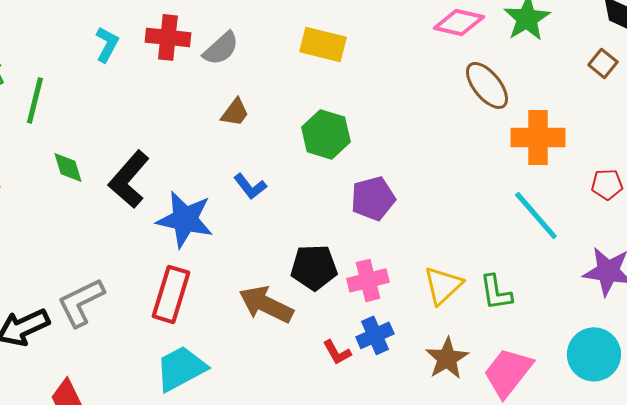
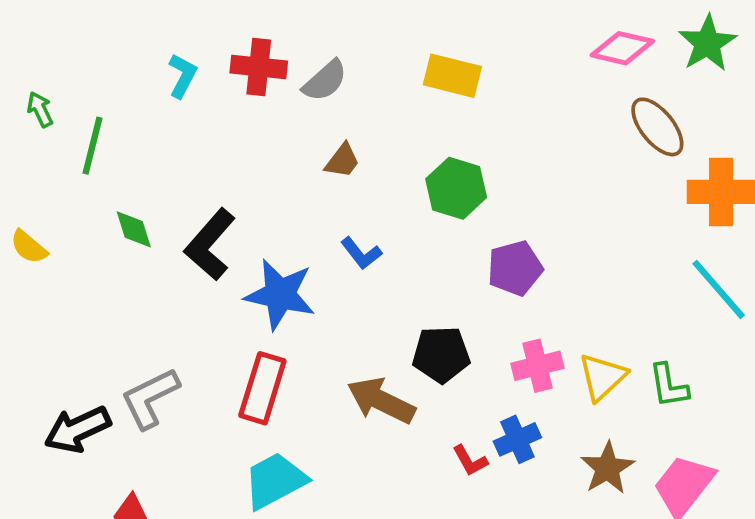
pink cross: (368, 280) -> (537, 366), moved

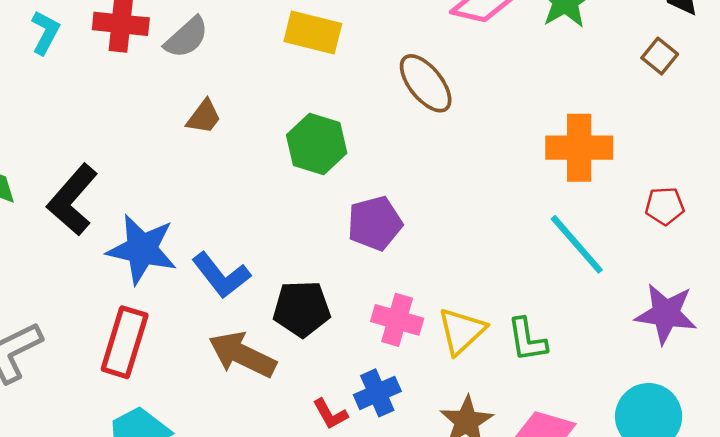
brown ellipse: (657, 127) -> (426, 83), moved
blue L-shape: (361, 253) -> (221, 275), moved, size x1.4
pink cross: (537, 366) -> (397, 320), turned 30

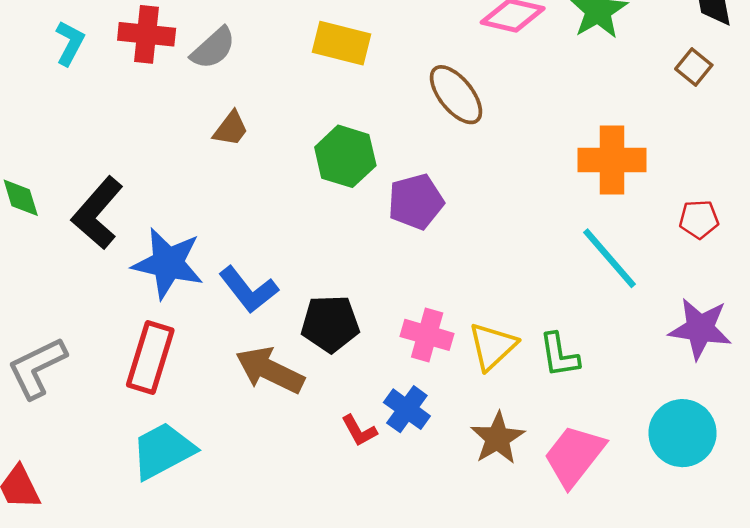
purple pentagon: (375, 223) -> (416, 202), moved
blue cross: (377, 393) -> (407, 409), turned -30

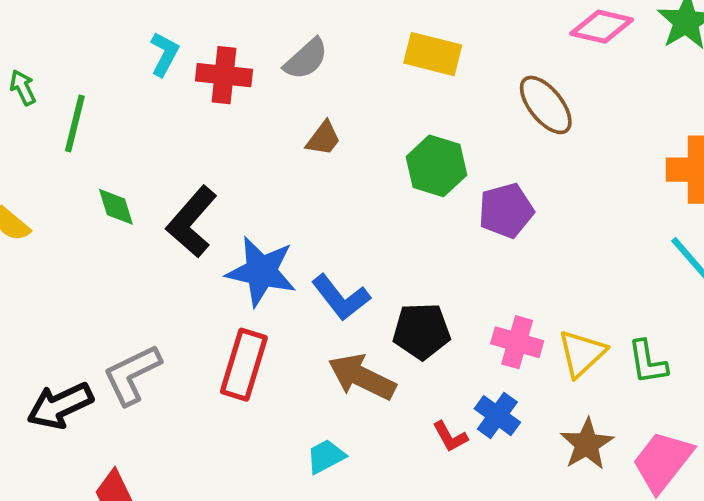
red cross: (147, 34) -> (224, 75), moved
cyan trapezoid: (163, 451) -> (326, 457), moved, size x0.6

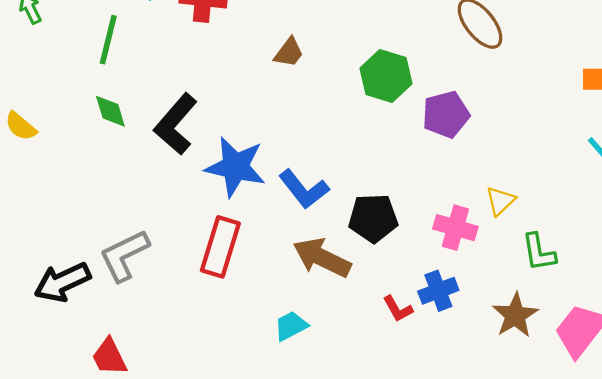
green line: (75, 124) -> (108, 40), moved
yellow triangle: (582, 353) -> (500, 201), moved, size x0.7
green L-shape: (648, 362) -> (539, 252), moved
blue cross: (497, 416) -> (438, 291), turned 33

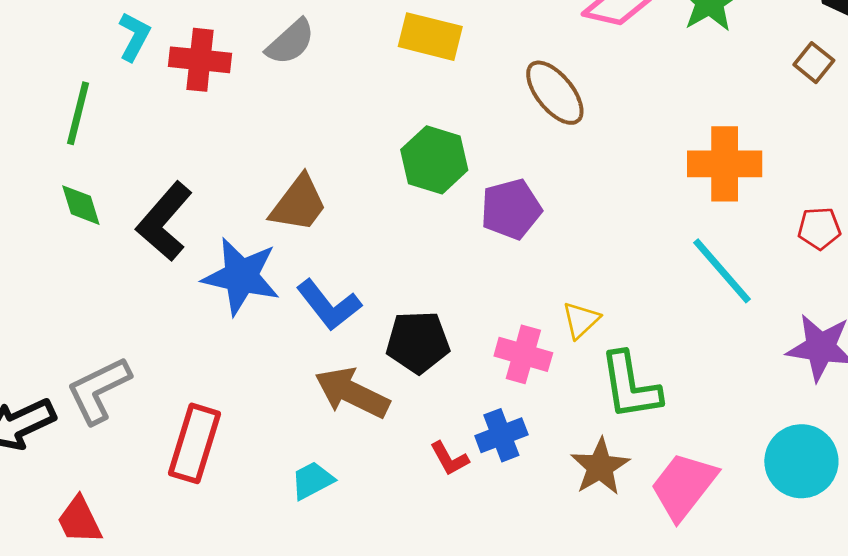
brown trapezoid: (289, 52) -> (299, 204), moved, size x1.5
red rectangle: (220, 247) -> (195, 443), moved
green L-shape: (539, 252) -> (630, 386), size x1.4

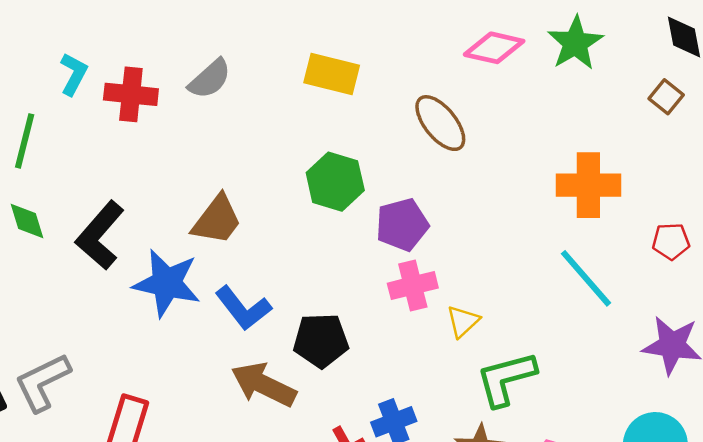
pink cross: (523, 354) -> (413, 286), moved, turned -30
green L-shape: (630, 386) -> (506, 379), turned 84

